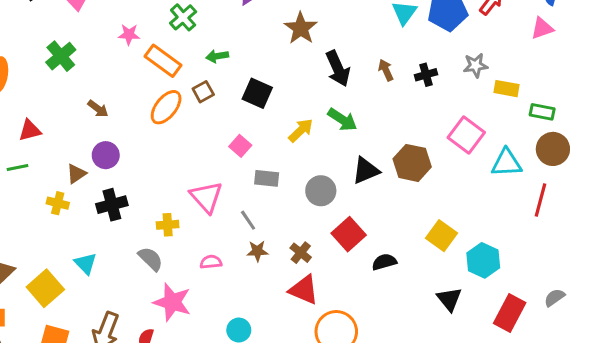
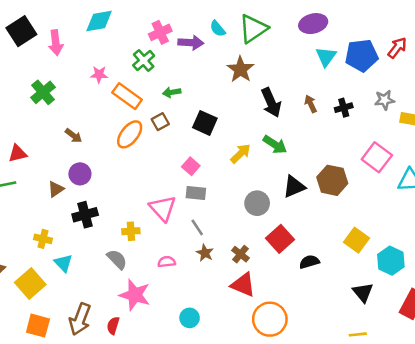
gray rectangle: (267, 178) -> (196, 193), moved
yellow cross: (58, 203) -> (43, 239), moved
brown star: (257, 251) -> (205, 253), turned 30

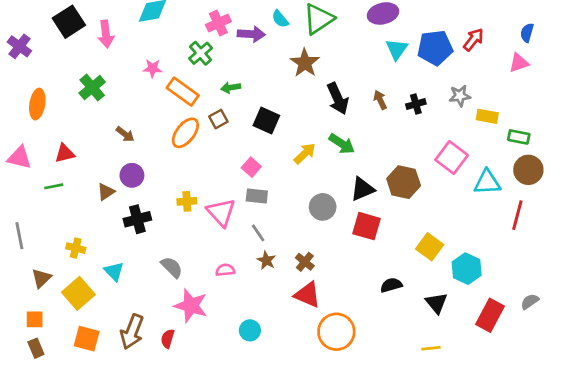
yellow cross: (131, 231) -> (187, 201), moved
yellow cross: (43, 239) -> (76, 248), moved
red square: (280, 239) -> (367, 226), moved, turned -32
black semicircle: (309, 262) -> (391, 285), moved

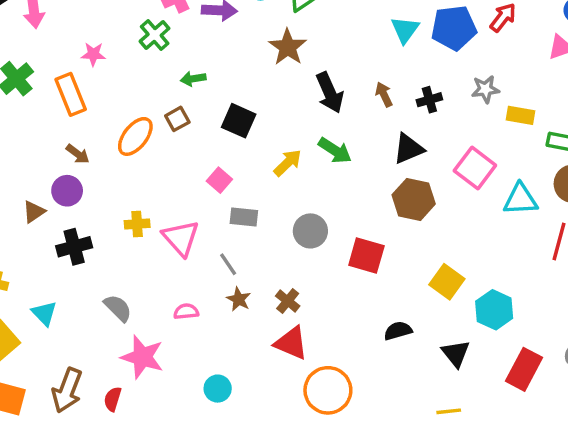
orange rectangle: (183, 92) -> (71, 94), moved, turned 32
brown arrow: (125, 134) -> (78, 154), moved
black triangle: (362, 189) -> (408, 149), moved
gray rectangle: (257, 196) -> (244, 217), moved

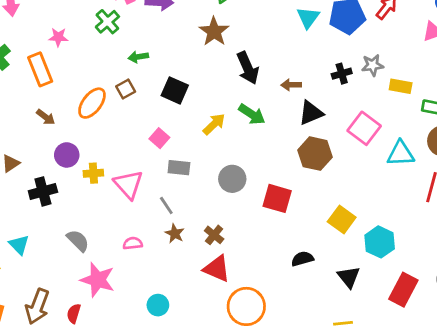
brown arrow: (384, 94) -> (291, 85), moved, turned -66
black cross: (429, 100) -> (342, 74), moved
purple circle: (67, 191) -> (67, 155), moved

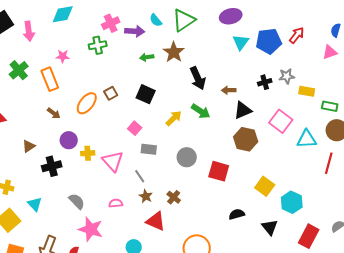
green cross: (107, 22) -> (98, 45), turned 30
green arrow: (138, 57) -> (147, 57), moved
red triangle: (217, 269) -> (156, 221), moved

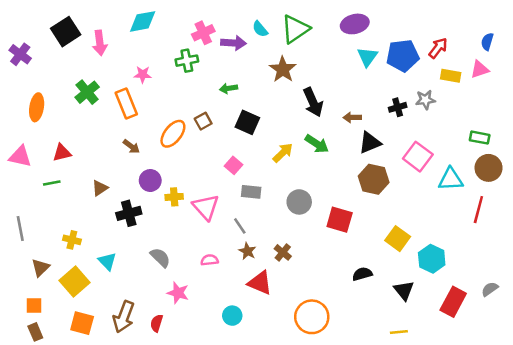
green arrow: (147, 57) -> (228, 88), moved
yellow rectangle: (307, 91) -> (451, 76), moved
pink star: (91, 229) -> (178, 293), size x0.7

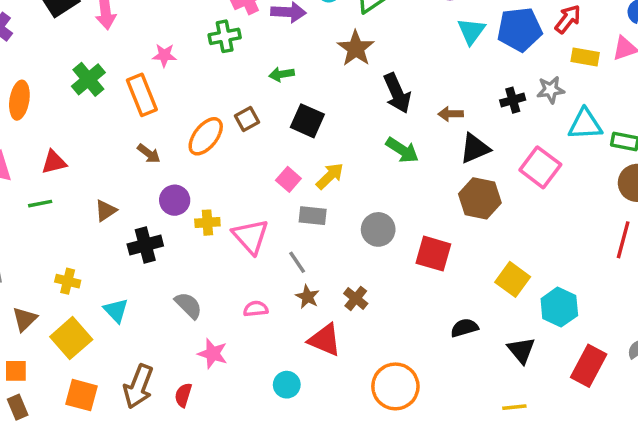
yellow arrow: (283, 153) -> (330, 176), moved
cyan triangle: (451, 179) -> (585, 124), moved

